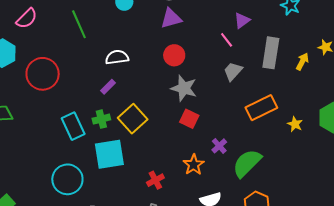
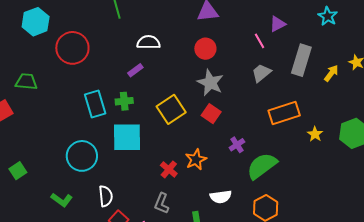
yellow square: (133, 119) -> (171, 109), moved
orange star: (194, 165) -> (196, 160), moved
red cross: (155, 180) -> (169, 169), turned -30

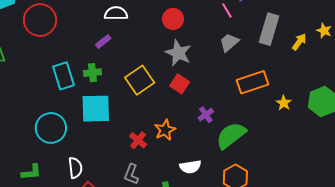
green L-shape: (62, 200) -> (31, 172), turned -40

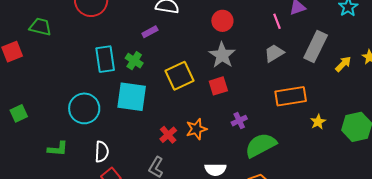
green cross: (92, 73) -> (134, 61), turned 30
red square: (180, 84) -> (218, 86), turned 30

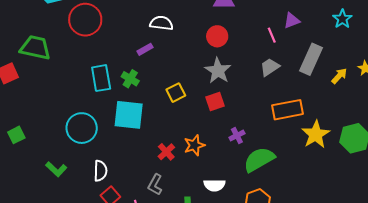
green trapezoid: (40, 27) -> (35, 48), size x1.4
yellow square: (179, 76) -> (176, 93), size x0.7
yellow star: (318, 122) -> (316, 134), size x1.8
green L-shape: (58, 149) -> (56, 169), turned 40

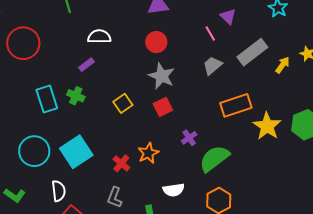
purple triangle: (292, 21) -> (228, 16), turned -48
gray rectangle: (311, 59) -> (252, 52), turned 36
cyan square: (129, 115) -> (76, 152), moved, turned -32

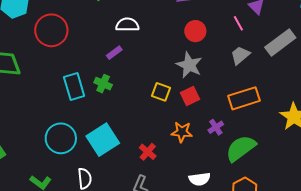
red circle: (156, 42) -> (195, 31), moved
yellow square: (123, 103) -> (161, 92), moved, turned -36
orange rectangle: (236, 105) -> (244, 98), moved
orange star: (148, 153) -> (182, 132), moved, turned 30

